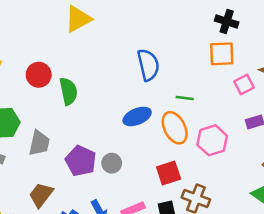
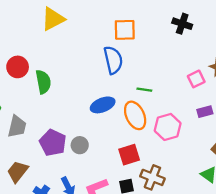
orange square: (222, 54) -> (125, 30), moved

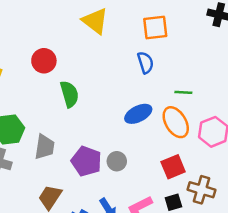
yellow triangle: (53, 19) -> (95, 21), moved, turned -50
blue semicircle: (113, 60) -> (145, 63), size x0.7
red circle: (18, 67) -> (44, 61), moved

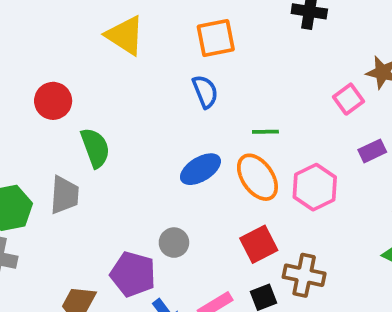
gray trapezoid: (45, 147) -> (64, 195), moved
purple pentagon: (86, 161) -> (133, 274), moved

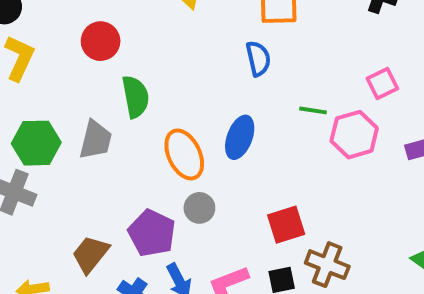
pink square: (348, 99) -> (382, 84), moved
blue ellipse: (200, 169) -> (240, 137), turned -48
orange ellipse: (257, 177) -> (184, 154), moved
pink hexagon: (315, 187) -> (354, 135), moved

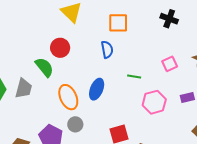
red circle: (101, 41) -> (60, 48), moved
green semicircle: (135, 97) -> (44, 67), turned -30
pink hexagon: (354, 135) -> (154, 102), moved

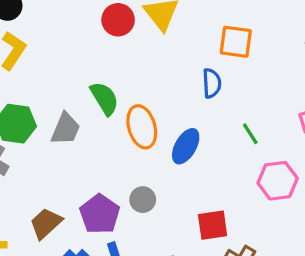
red circle: (60, 48) -> (118, 20), moved
green line: (134, 76) -> (250, 134), turned 40
orange ellipse: (68, 97) -> (142, 127), moved

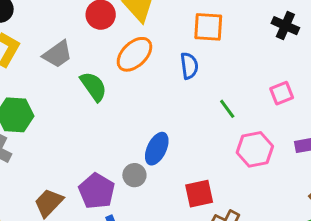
orange ellipse: (142, 127) -> (134, 54), moved, turned 66
gray trapezoid: (65, 129) -> (57, 54), moved, turned 36
blue ellipse: (186, 146) -> (157, 149), moved

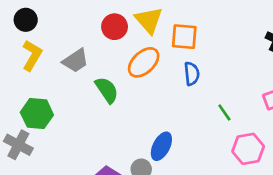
orange square: (208, 27) -> (184, 37), moved

